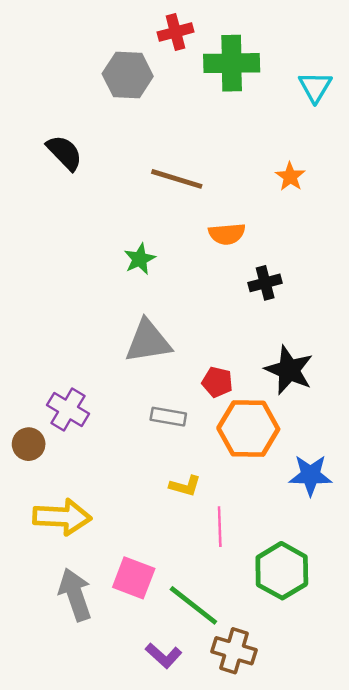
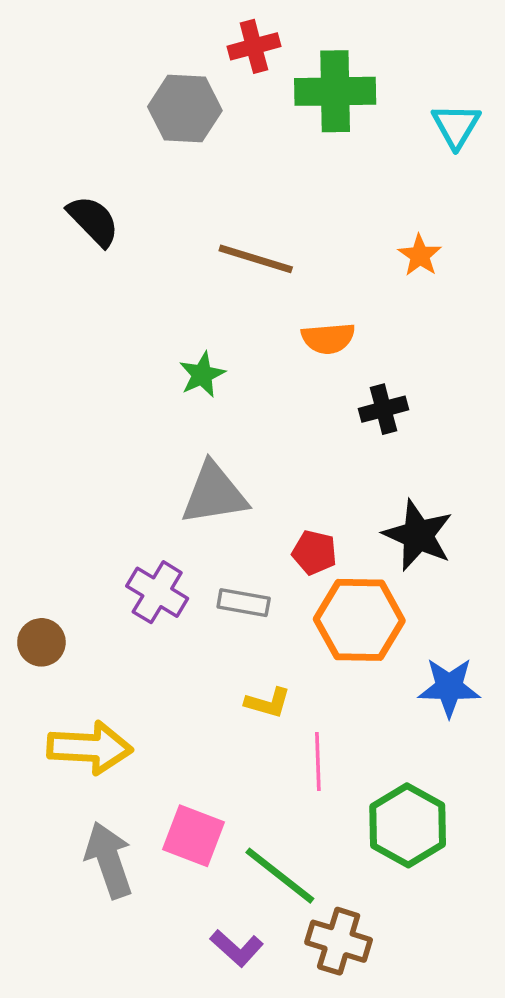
purple cross: (68, 409) -> (157, 592), moved

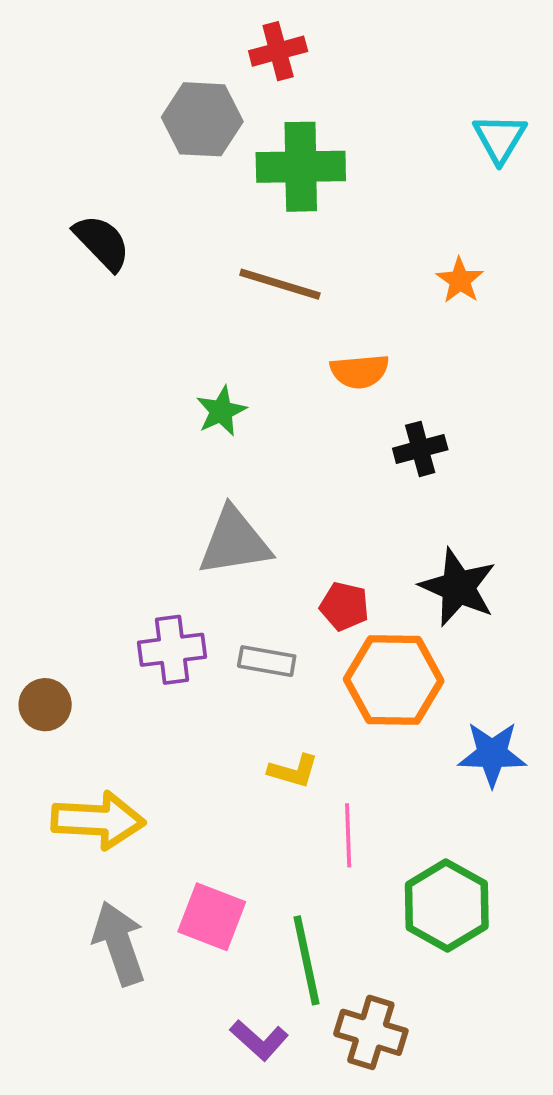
green cross: (335, 91) -> (301, 167), moved
purple cross: (157, 592) -> (172, 650), turned -38
green line: (280, 876) -> (306, 960), turned 40

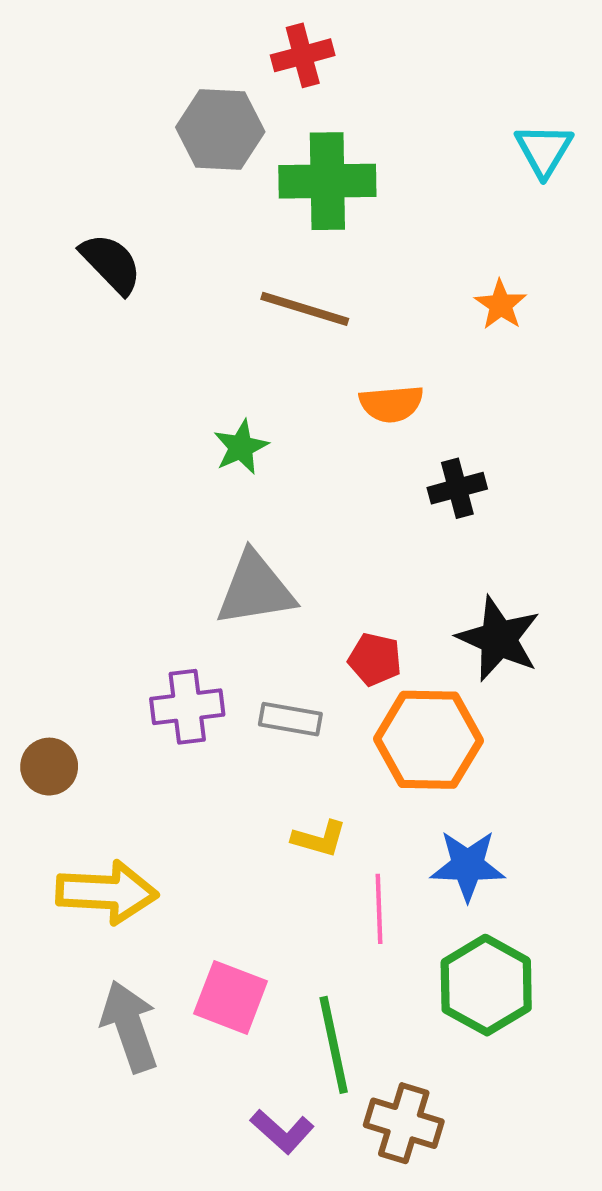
blue star: (492, 754) -> (468, 866), moved

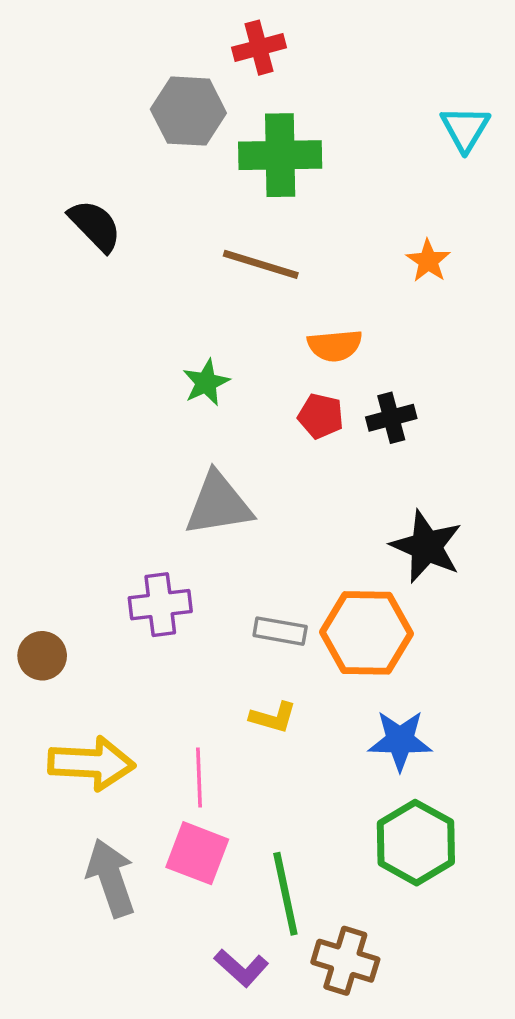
red pentagon: (375, 659) -> (321, 416), moved
gray rectangle: (290, 719) -> (280, 631), moved
pink line: (379, 909) -> (199, 777), moved

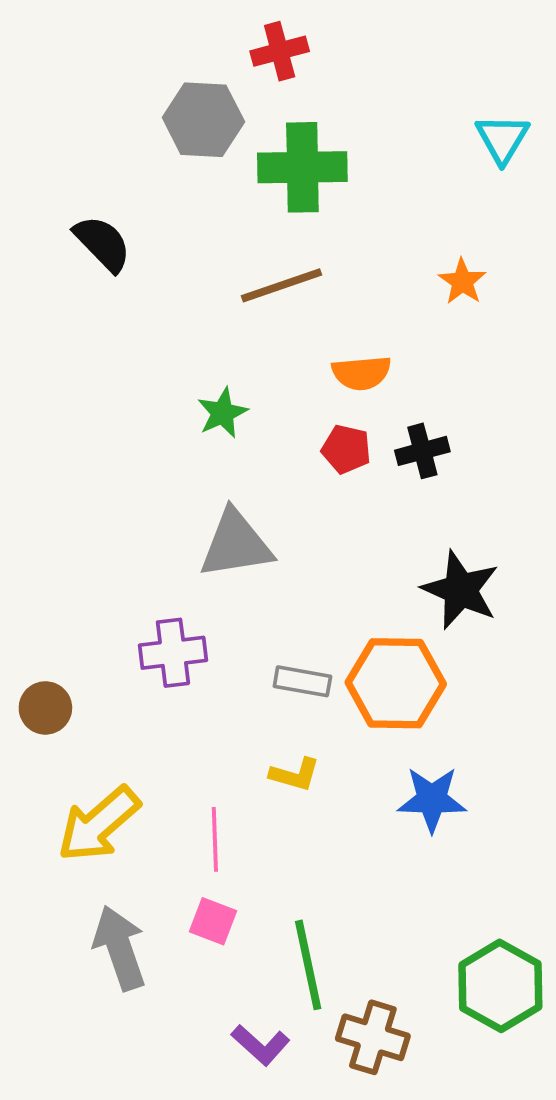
brown line: (261, 264) -> (281, 285), turned -36
yellow arrow: (91, 763) -> (99, 824), turned 136
green hexagon: (416, 843) -> (500, 986), moved
pink square: (197, 853) -> (213, 921), size x0.7

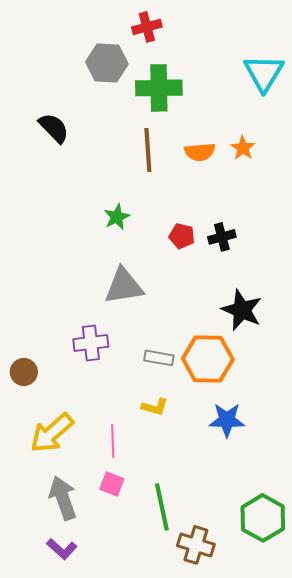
cyan triangle: (502, 139) -> (264, 73), size x1.4
brown line: (281, 285) -> (148, 150), turned -75
orange semicircle: (361, 373) -> (200, 152), moved
purple L-shape: (261, 1045) -> (62, 549), moved

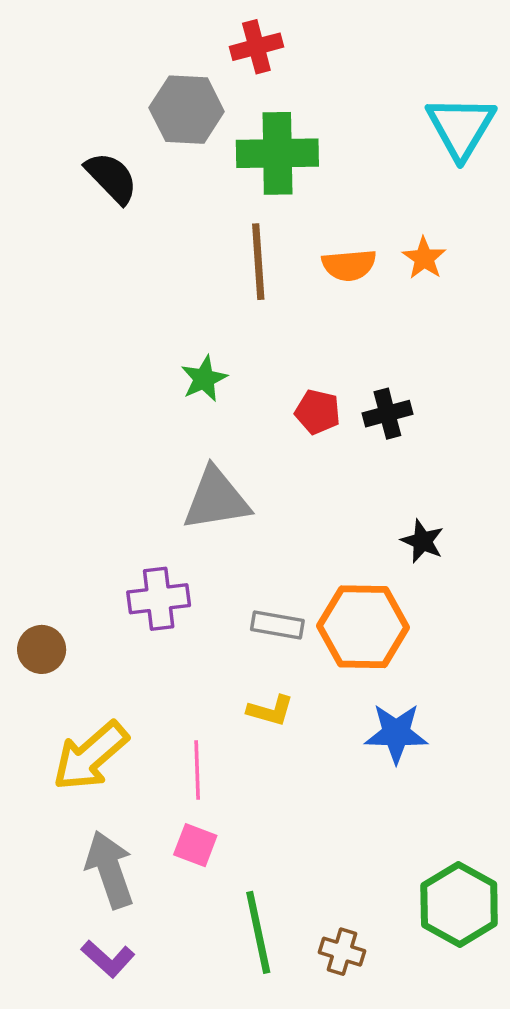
black semicircle: (54, 128) -> (111, 178), moved
black star: (242, 310) -> (422, 541), size x0.6
green line: (162, 507) -> (258, 932), moved
brown cross: (196, 545) -> (342, 952), size x0.7

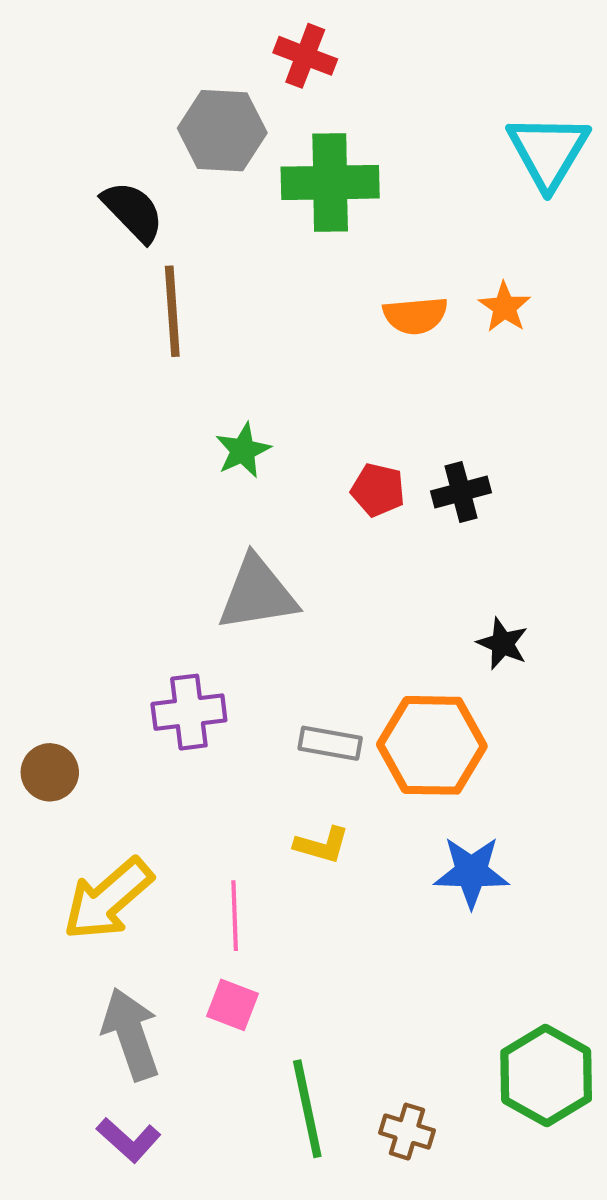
red cross: (256, 47) -> (305, 56), turned 36
brown line: (258, 262) -> (172, 311), moved

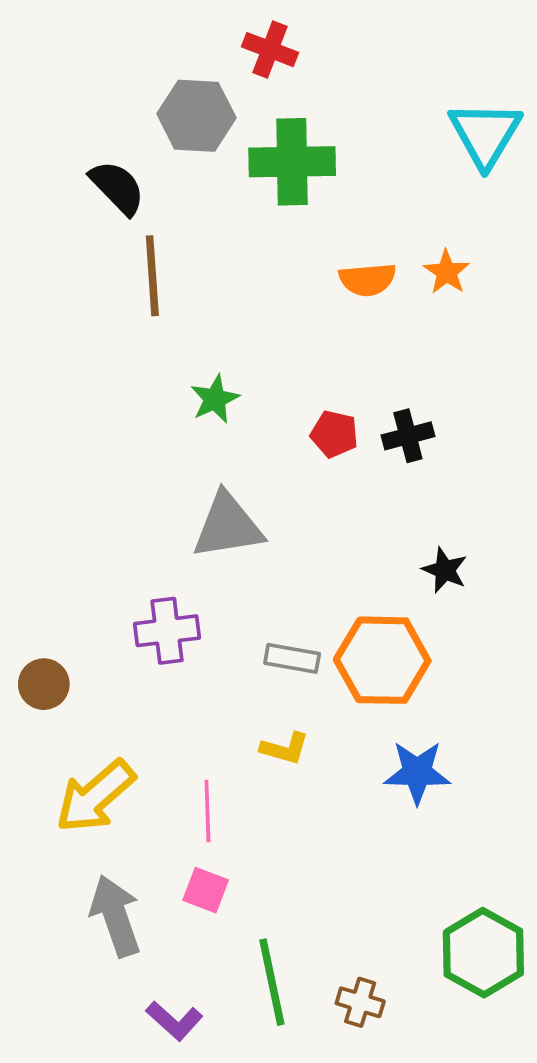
purple L-shape: (129, 1140) -> (174, 1021), moved

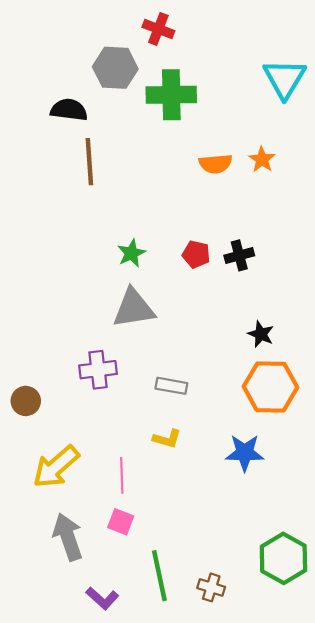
black semicircle: (117, 187) -> (69, 110), turned -39
green star: (215, 399) -> (131, 253), moved
orange hexagon: (382, 660) -> (271, 387), moved

